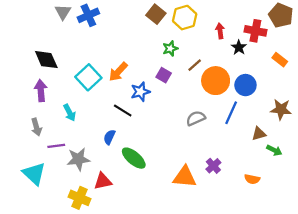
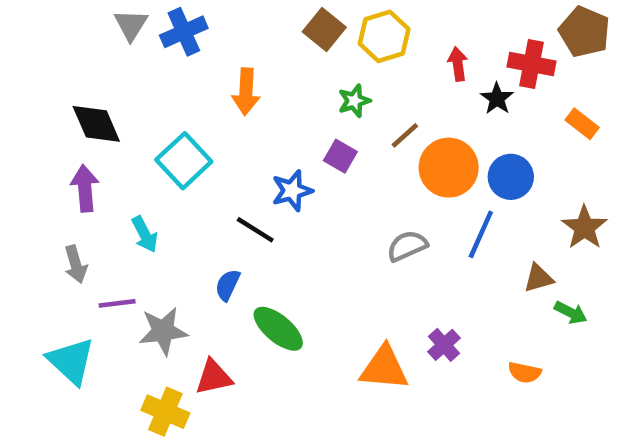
orange arrow: (118, 72) -> (246, 92), moved, turned -40
brown star: (281, 109) -> (584, 227), turned 30

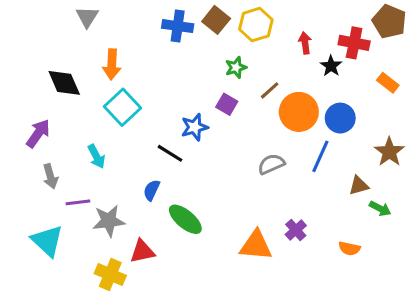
blue cross: (184, 32) -> (178, 26), moved, turned 32
orange arrow: (246, 92) -> (112, 64), moved
purple arrow: (85, 188) -> (38, 133), moved, turned 40

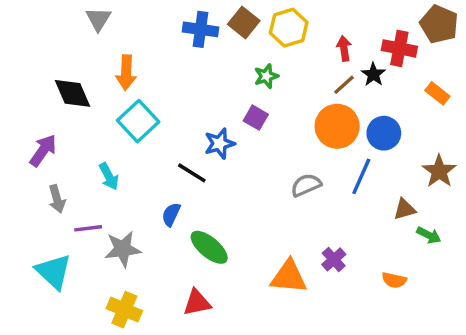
brown line: (270, 90) -> (344, 85), moved
red triangle: (142, 251) -> (197, 303), moved

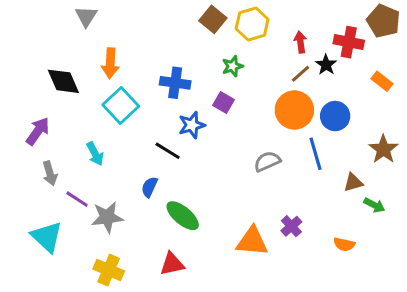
blue cross: (200, 29) -> (175, 83), moved
blue line: (361, 176) -> (316, 154), turned -40
purple line: (88, 228) -> (77, 199), turned 40

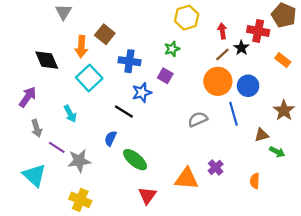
brown square: (213, 19) -> (105, 34), moved
orange semicircle: (344, 244) -> (255, 181), turned 80
red triangle: (172, 264) -> (147, 195), moved, turned -42

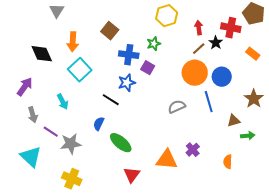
brown square: (105, 34) -> (110, 31), moved
blue cross: (129, 61) -> (129, 55), moved
green arrow: (277, 152) -> (248, 136), turned -32

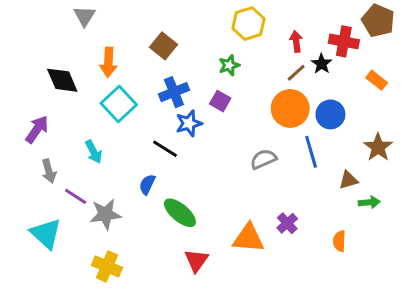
blue cross: (129, 55) -> (174, 92), moved, turned -30

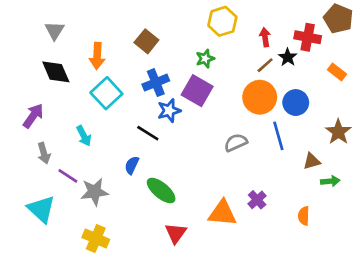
gray triangle: (85, 16) -> (55, 31), moved
purple square: (220, 101) -> (197, 91), size x1.6

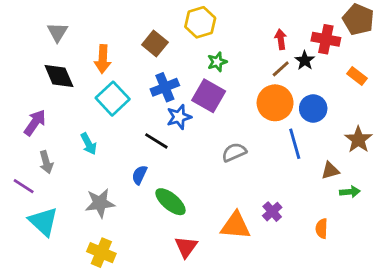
yellow hexagon: (222, 21) -> (200, 22), moved
gray semicircle: (236, 143) -> (234, 152), moved
purple line: (68, 176) -> (24, 186), moved

